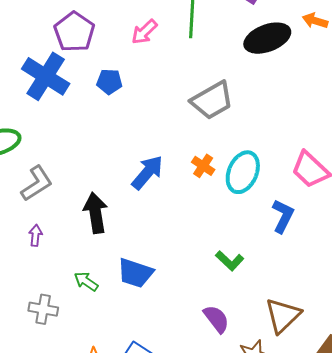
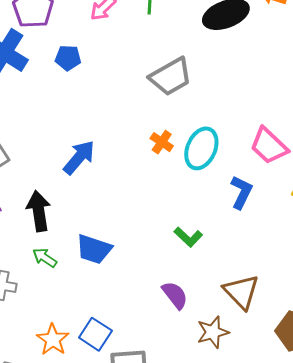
blue arrow: (147, 172) -> (79, 157), moved
black arrow: (96, 213) -> (39, 211), moved
brown triangle: (283, 315) -> (241, 292), turned -30

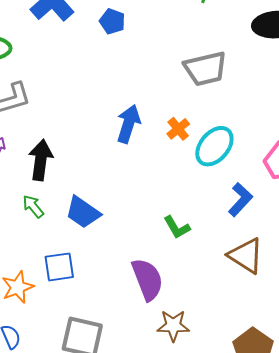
blue arrow: (79, 157) -> (128, 124), moved, turned -39
brown triangle: (241, 292) -> (246, 256), moved, turned -30
purple semicircle: (175, 295) -> (147, 279), size x1.4
blue square: (95, 334) -> (59, 267), moved, turned 32

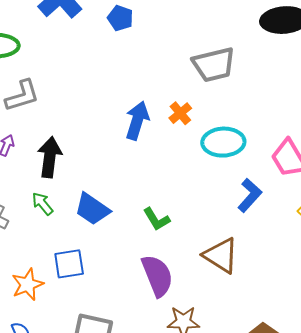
orange cross: (178, 129) -> (180, 113), moved
cyan ellipse: (214, 146) -> (223, 142), turned 48
green L-shape: (177, 227) -> (156, 219), moved
brown triangle: (246, 256) -> (221, 256), moved

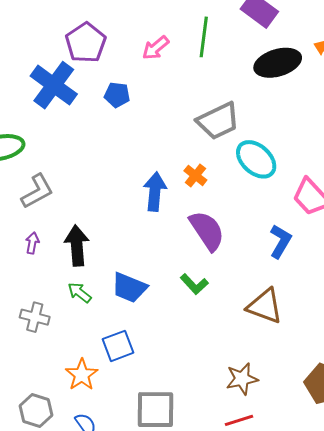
cyan ellipse: (223, 142) -> (256, 159), moved, turned 57
purple semicircle: (157, 276) -> (207, 231), moved

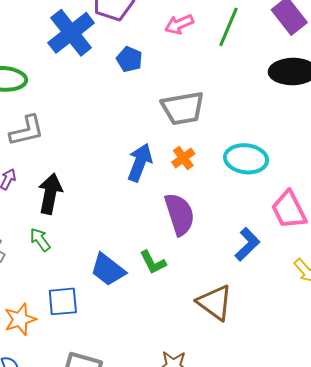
gray trapezoid: (218, 121) -> (183, 108), moved
cyan ellipse: (256, 159) -> (246, 159), turned -51
blue trapezoid: (129, 288) -> (108, 270), moved

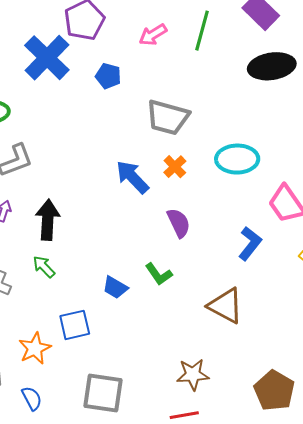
gray trapezoid: (183, 108) -> (168, 117), turned 33
blue arrow: (140, 163) -> (132, 177), turned -57
purple semicircle: (180, 214) -> (179, 223), size x0.7
blue trapezoid: (108, 270) -> (115, 287), size x0.7

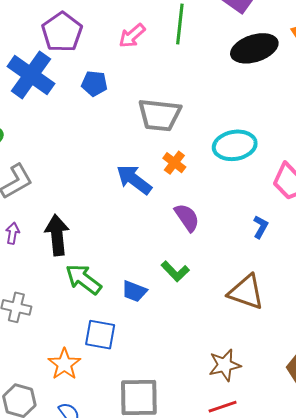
blue L-shape: (250, 244) -> (261, 227), size x0.7
green arrow: (44, 267) -> (83, 279), moved, size x1.5
blue square: (75, 325) -> (100, 335), turned 32

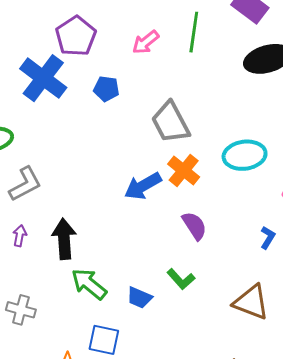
gray trapezoid: (160, 115) -> (170, 122), turned 54
orange cross: (174, 163) -> (184, 170), size x1.4
blue arrow: (134, 180) -> (143, 186), turned -69

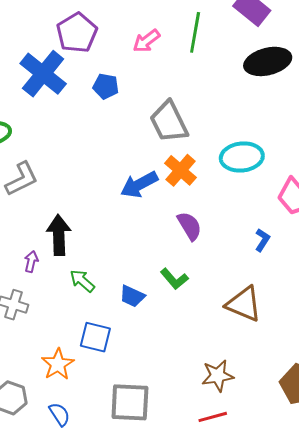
purple arrow: (20, 236) -> (31, 262), moved
green arrow: (89, 284) -> (82, 281), size x0.7

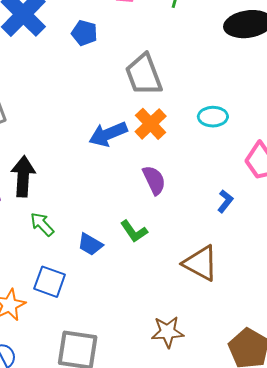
cyan ellipse: (242, 157) -> (213, 117), size x0.7

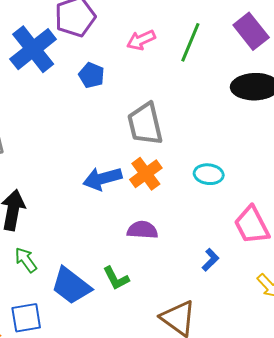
purple semicircle: (154, 180) -> (142, 230), turned -68
blue trapezoid: (90, 244) -> (71, 286), size x1.6
blue square: (50, 282) -> (26, 318), turned -36

